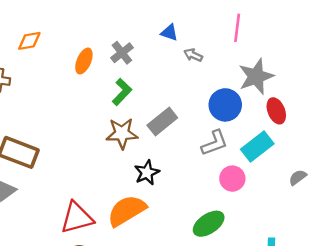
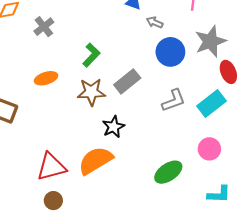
gray cross: (122, 53) -> (44, 27), moved
orange ellipse: (84, 61) -> (46, 78), moved, turned 50
blue circle: (225, 105) -> (170, 52), moved
pink circle: (232, 179) -> (209, 149), moved

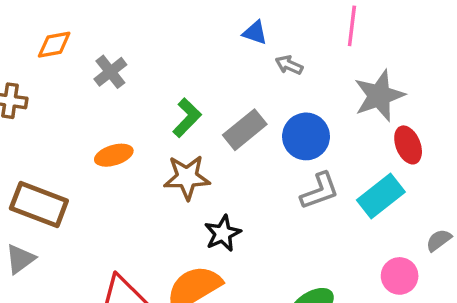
blue circle: (170, 52) -> (306, 136), moved
gray rectangle: (127, 81) -> (245, 130), moved
pink circle: (209, 149) -> (400, 276), moved

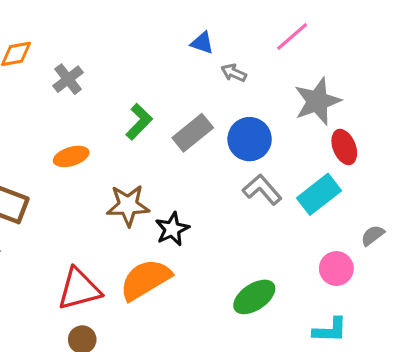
pink line: (352, 26) -> (292, 37), turned 42
brown star: (187, 177) -> (128, 205), moved
gray L-shape: (320, 191) -> (262, 190), turned -111

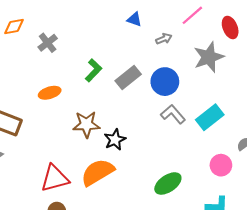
gray arrow: (234, 73) -> (164, 39), moved, turned 133
red ellipse: (344, 147) -> (230, 28), moved

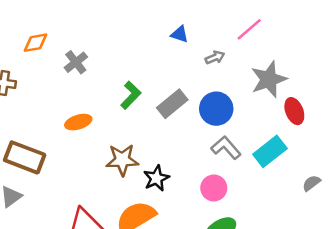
red ellipse: (230, 28) -> (294, 111), moved
pink circle: (221, 165) -> (214, 188), moved

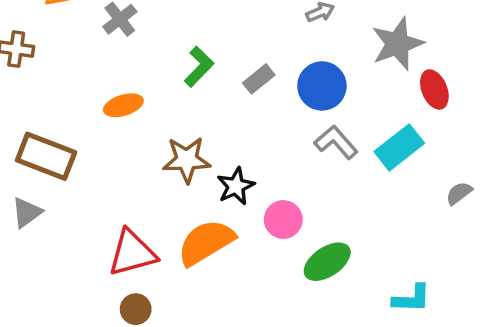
gray rectangle: (172, 104) -> (259, 79), size x0.7
pink circle: (214, 188) -> (283, 220), moved

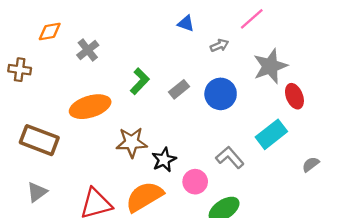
orange ellipse: (123, 105) -> (90, 107), size x1.6
gray L-shape: (336, 142) -> (230, 157), moved
gray triangle: (27, 212) -> (37, 192), moved

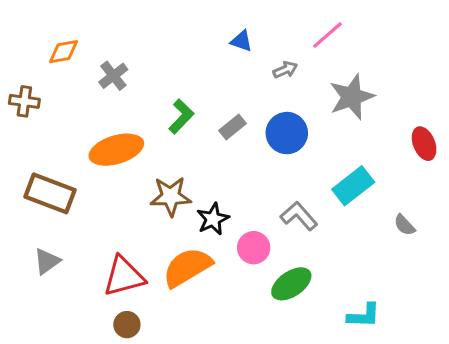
red ellipse: (294, 96) -> (424, 144), moved
gray semicircle: (311, 164) -> (404, 225), turned -96

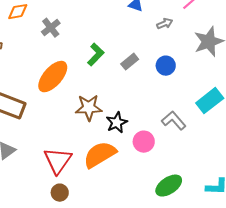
blue circle: (287, 133) -> (166, 66), size x0.7
orange ellipse: (116, 150) -> (53, 77), turned -32
red triangle: (124, 276) -> (58, 161), turned -40
green ellipse: (291, 284) -> (169, 186), moved

